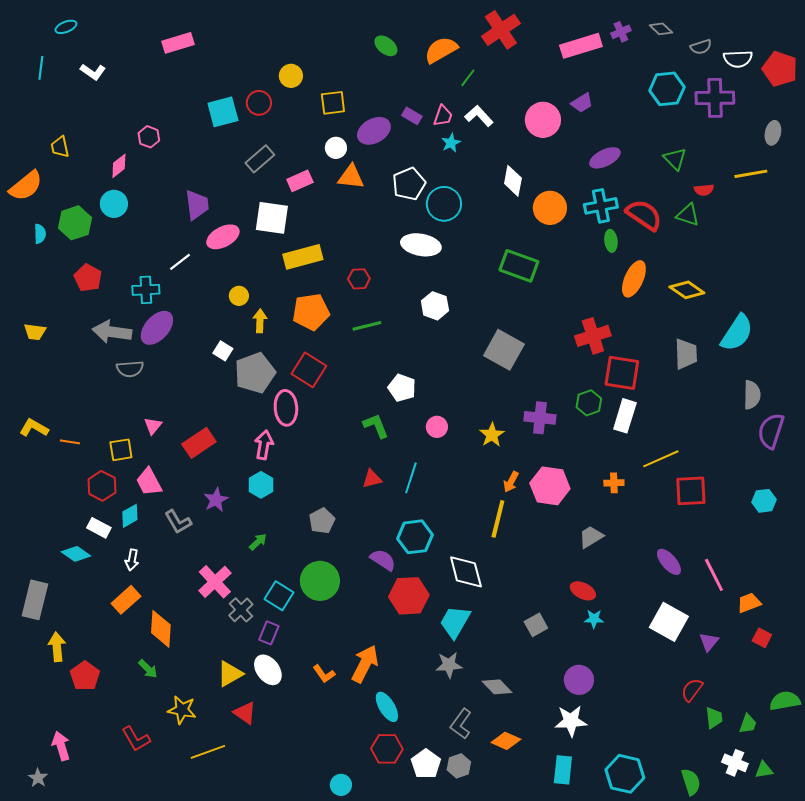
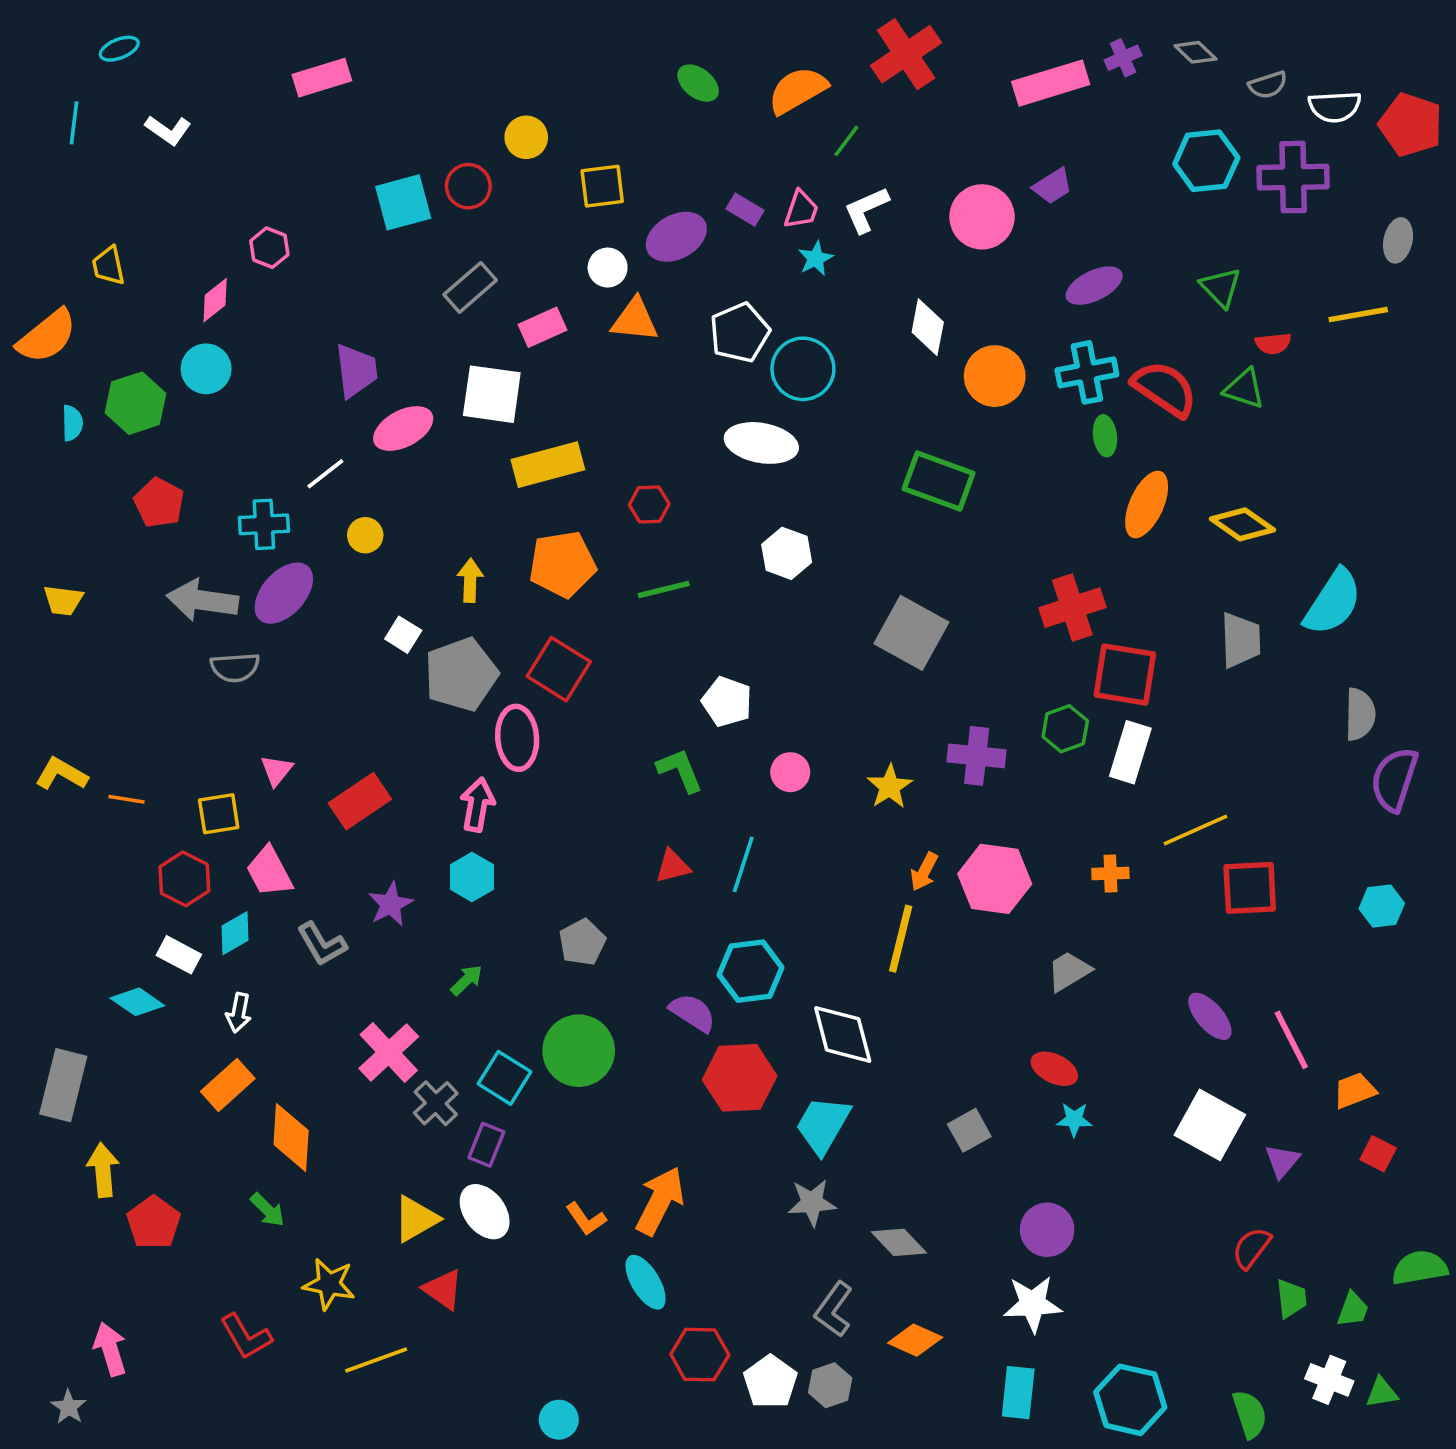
white L-shape: (479, 116) -> (866, 210), turned -72
yellow circle: (239, 296) -> (365, 535), moved
cyan ellipse: (387, 707) -> (646, 1282), moved
cyan circle: (341, 785) -> (559, 1420), moved

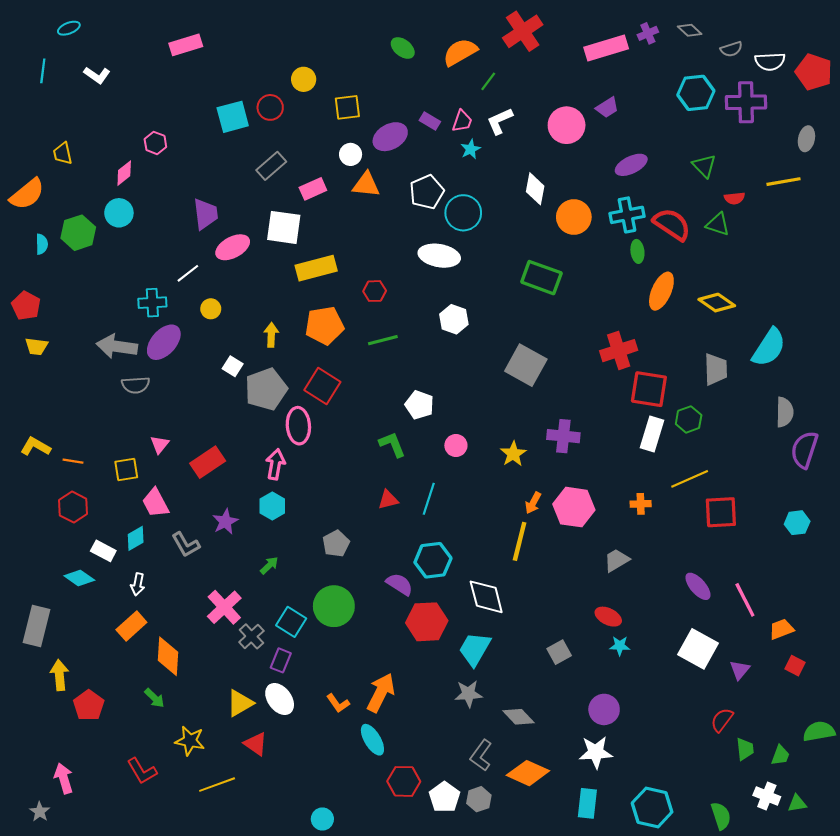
red pentagon: (159, 503) -> (26, 306), moved
green hexagon: (1065, 729) -> (689, 419), moved
red hexagon: (184, 879) -> (73, 507), moved
orange diamond: (915, 1340) -> (528, 773), size x1.4

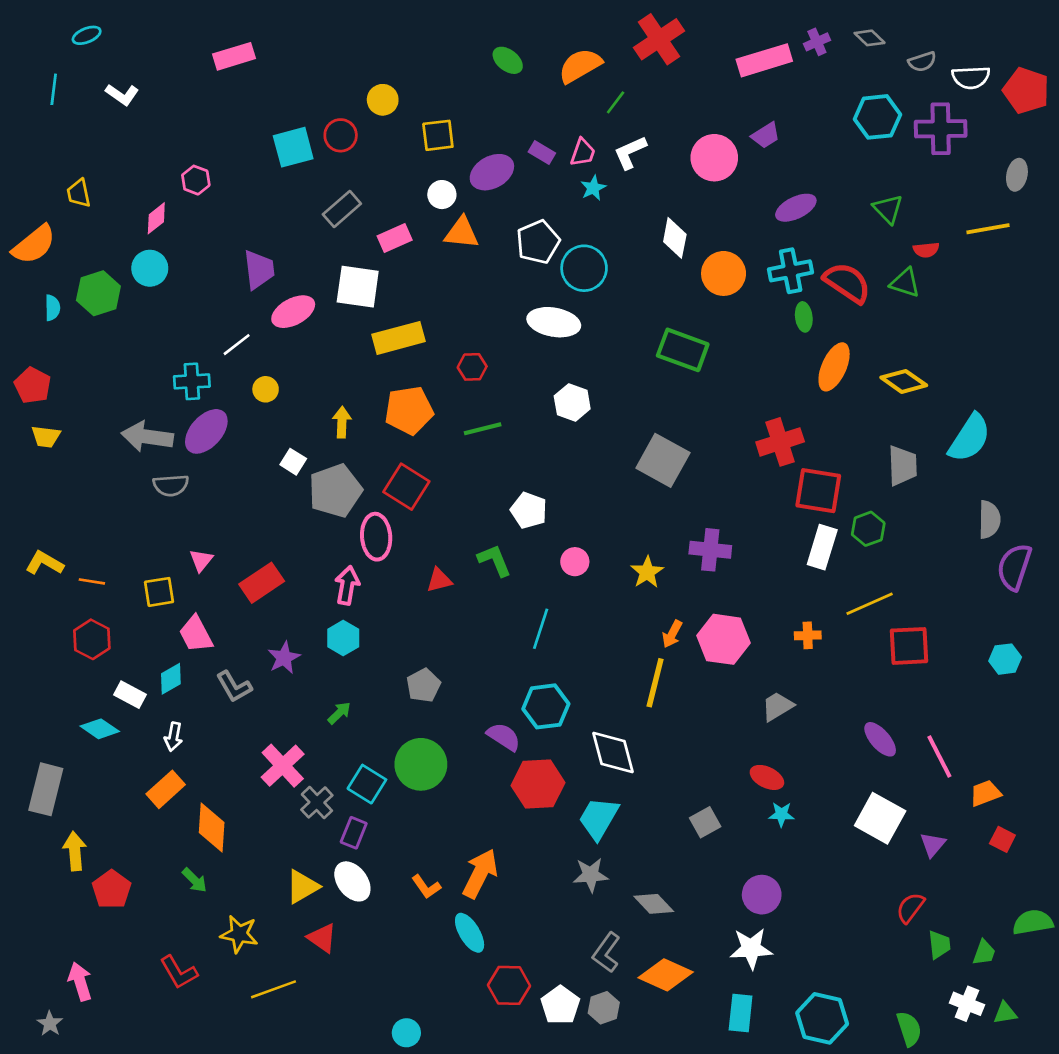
red triangle: (388, 500) -> (439, 580), moved

